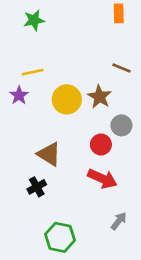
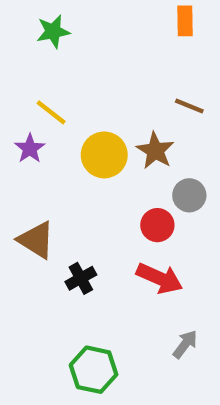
yellow line: (33, 72) -> (51, 112), turned 50
brown triangle: (49, 154) -> (36, 240), moved
black cross: (37, 187) -> (81, 278), moved

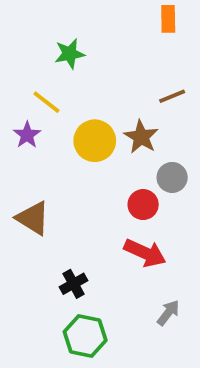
green star: (53, 32) -> (70, 54), moved
brown line: (189, 106) -> (172, 96), turned -44
black cross: (81, 278) -> (73, 284), moved

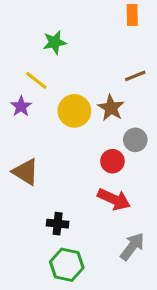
black cross: (73, 284) -> (58, 224), turned 35
gray arrow: (168, 313) -> (132, 246), size x1.4

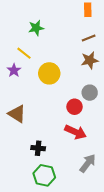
brown line: (135, 76) -> (89, 38), moved
brown star: (111, 108) -> (90, 60), moved, turned 30

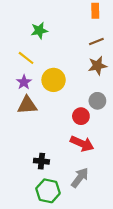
purple star: (14, 70) -> (24, 82), moved
brown triangle: (17, 114) -> (27, 105), moved, turned -36
gray arrow: (88, 163) -> (80, 178), moved

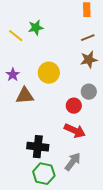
yellow line: (26, 58) -> (16, 36), moved
purple star: (24, 82) -> (13, 75), moved
black cross: (41, 161) -> (38, 147), size x1.5

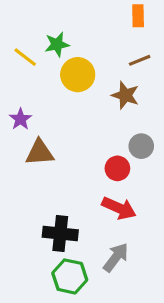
brown star: (89, 60) -> (125, 95), moved, turned 30
yellow circle: (49, 73) -> (78, 75), moved

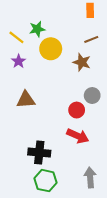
purple star: (20, 119) -> (19, 61), moved
gray arrow: (116, 257) -> (90, 177), moved, turned -42

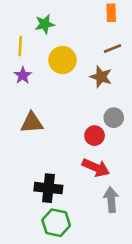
green star: (37, 29) -> (45, 24), moved
yellow line: (16, 37) -> (20, 46), turned 56
gray arrow: (90, 177) -> (111, 200), moved

